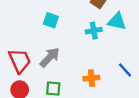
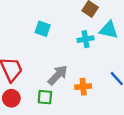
gray arrow: (50, 57) -> (58, 75), moved

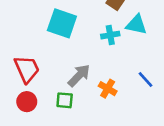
cyan square: (43, 29) -> (62, 23), size x1.6
orange cross: (83, 87) -> (108, 89), turned 35

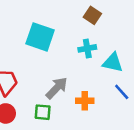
cyan triangle: (136, 25) -> (113, 62), moved
orange cross: (108, 89) -> (85, 101), turned -30

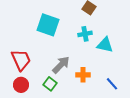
blue line: (122, 92) -> (112, 84), moved
green square: (43, 112) -> (50, 84), turned 32

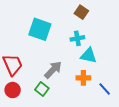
cyan triangle: (105, 45) -> (89, 56), moved
orange cross: (83, 75) -> (83, 78), moved

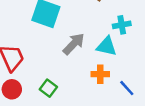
cyan cross: (77, 38) -> (122, 25), moved
gray arrow: (53, 70) -> (74, 44), moved

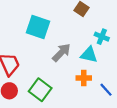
cyan cross: (122, 25) -> (102, 37), turned 32
green square: (48, 88) -> (40, 90), size x1.5

